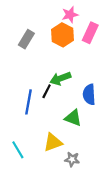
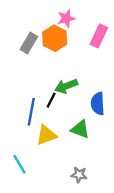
pink star: (70, 15) -> (66, 18), moved
orange hexagon: (63, 35) -> (55, 38), moved
yellow triangle: (53, 142) -> (46, 135), moved

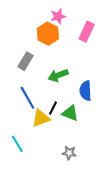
gray rectangle: (29, 43) -> (25, 61), moved
black line: (51, 100) -> (53, 108), moved
blue line: (31, 112) -> (27, 98), turned -40

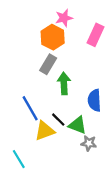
gray rectangle: (25, 61) -> (48, 64), moved
green arrow: (58, 75) -> (64, 83), turned 108
black line: (53, 108) -> (58, 120), turned -72
gray star: (69, 153) -> (89, 143), moved

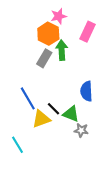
green arrow: (64, 83) -> (62, 50), moved

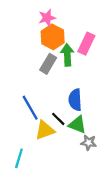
pink star: (59, 16) -> (47, 18), moved
pink rectangle: (87, 32) -> (86, 44), moved
blue semicircle: (86, 91) -> (75, 100), moved
cyan line: (17, 145) -> (19, 158), turned 48

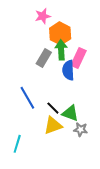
orange hexagon: (53, 37) -> (60, 33), moved
pink rectangle: (86, 44) -> (79, 58), moved
blue semicircle: (75, 100) -> (68, 70), moved
yellow triangle: (45, 130) -> (53, 125), moved

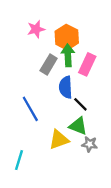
pink star: (43, 16) -> (36, 29), moved
blue semicircle: (68, 70) -> (66, 87), moved
black line: (53, 108) -> (80, 104), moved

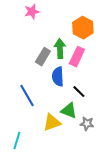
pink star: (36, 29) -> (32, 12), moved
orange hexagon: (67, 37) -> (83, 28), moved
black line: (80, 104) -> (79, 92), moved
gray star: (90, 144) -> (87, 124), moved

